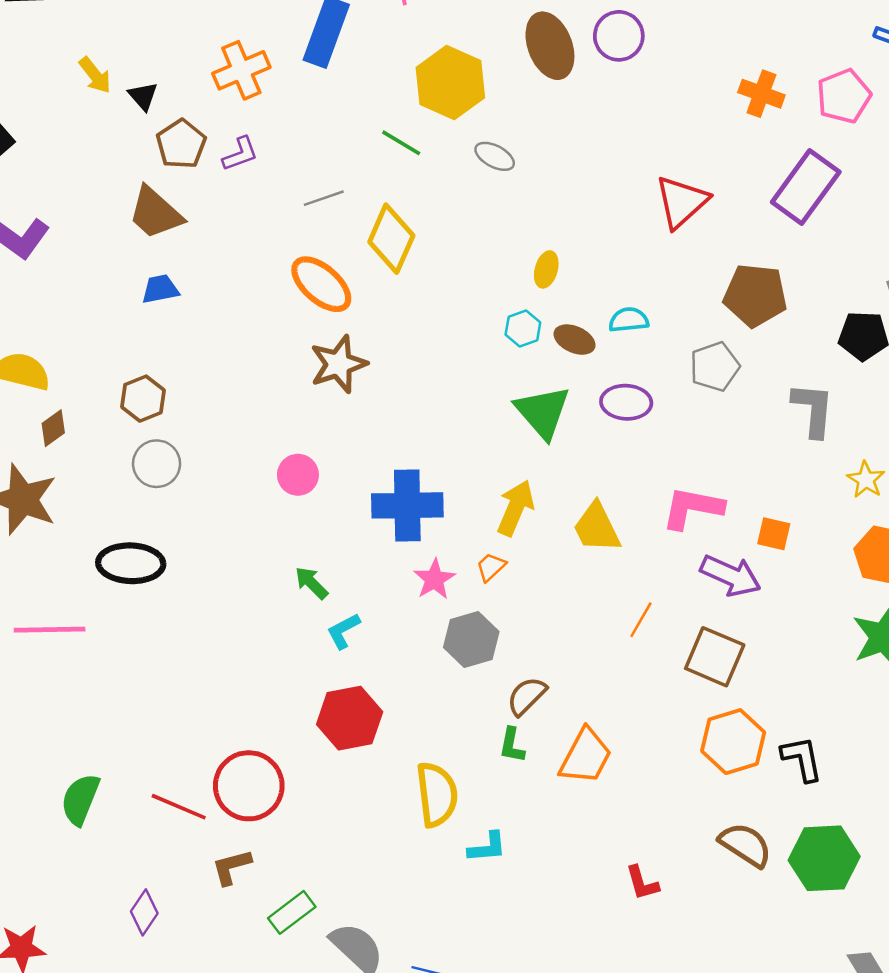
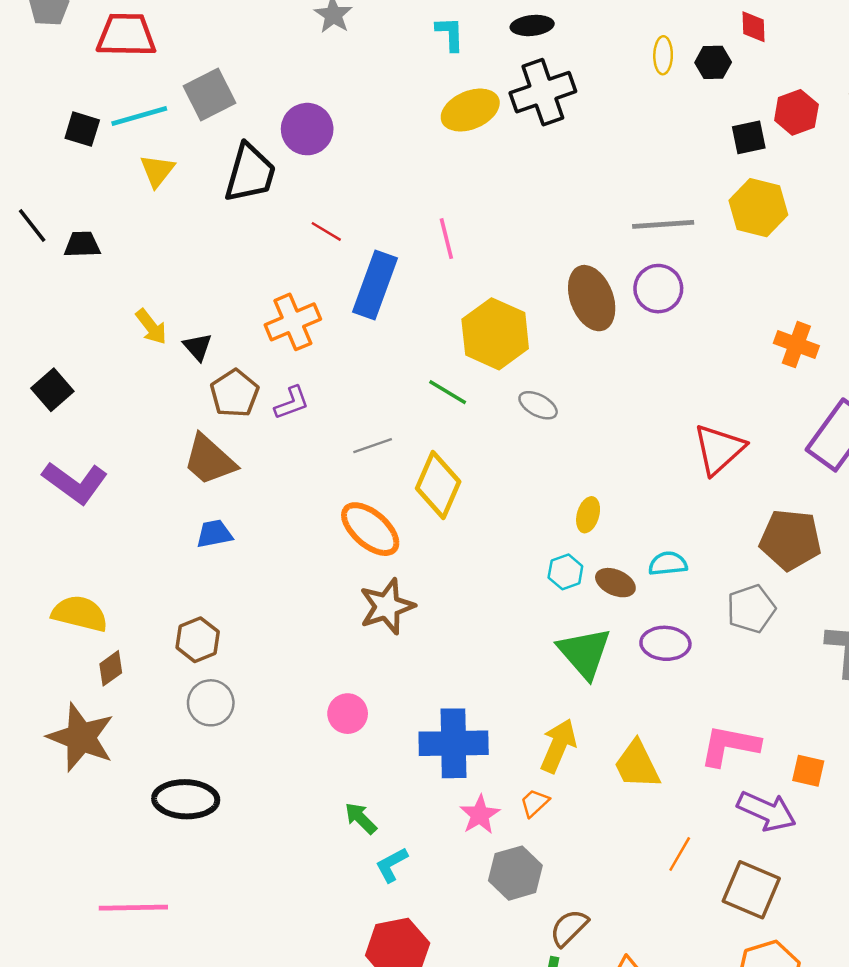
pink line: (50, 630) -> (133, 908), moved

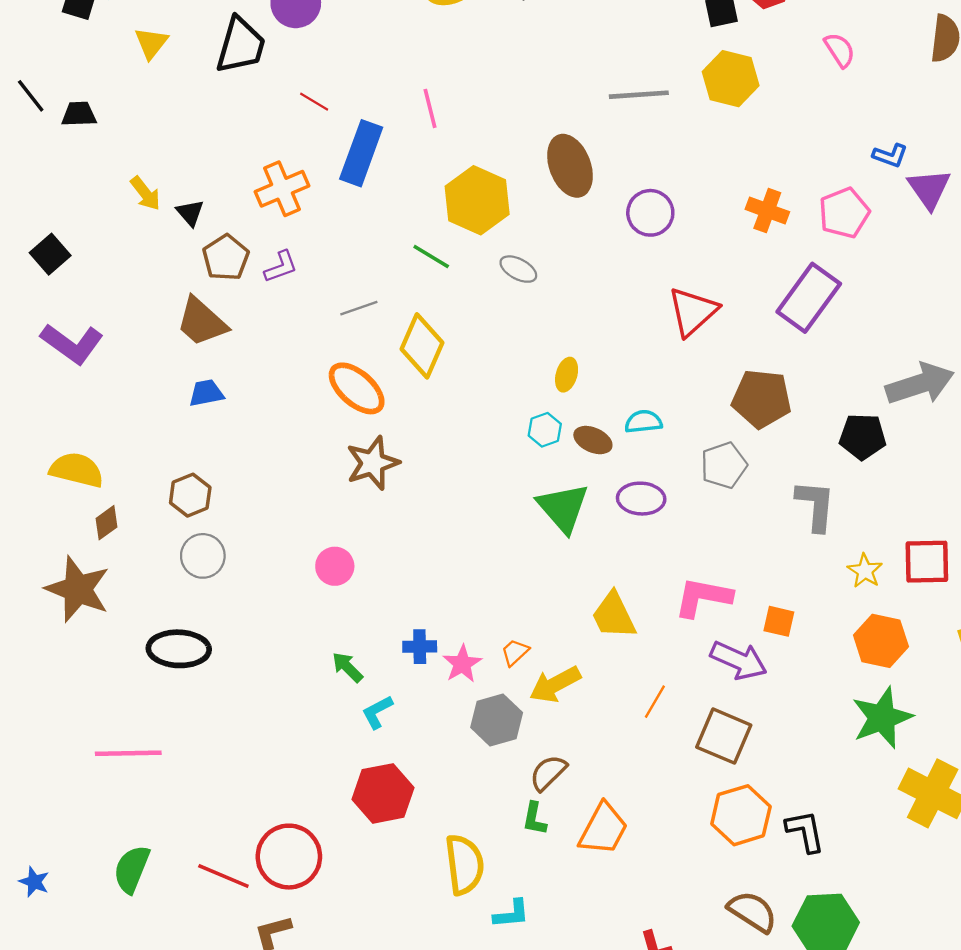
purple circle: (658, 289) -> (650, 213), moved
blue cross: (454, 743) -> (420, 647), moved, size x0.5
yellow arrow: (558, 746) -> (555, 684), moved, turned -141

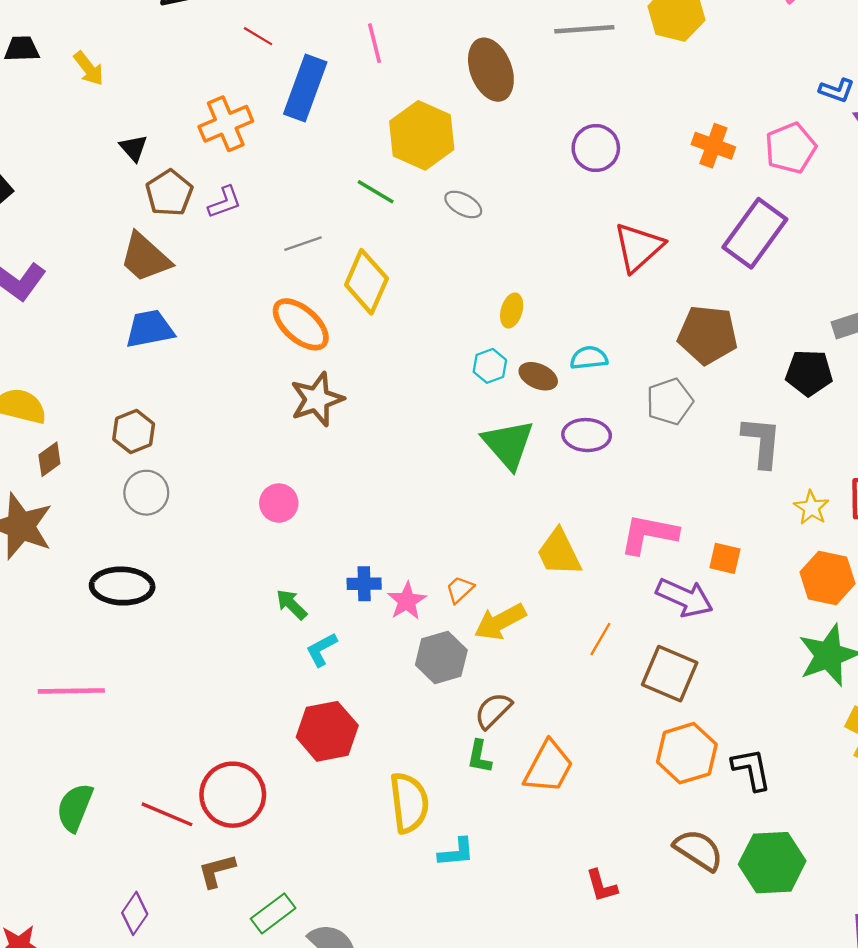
brown ellipse: (570, 166) -> (491, 70), moved
yellow arrow: (145, 193) -> (89, 68), moved
blue trapezoid: (206, 393) -> (150, 329), size x1.4

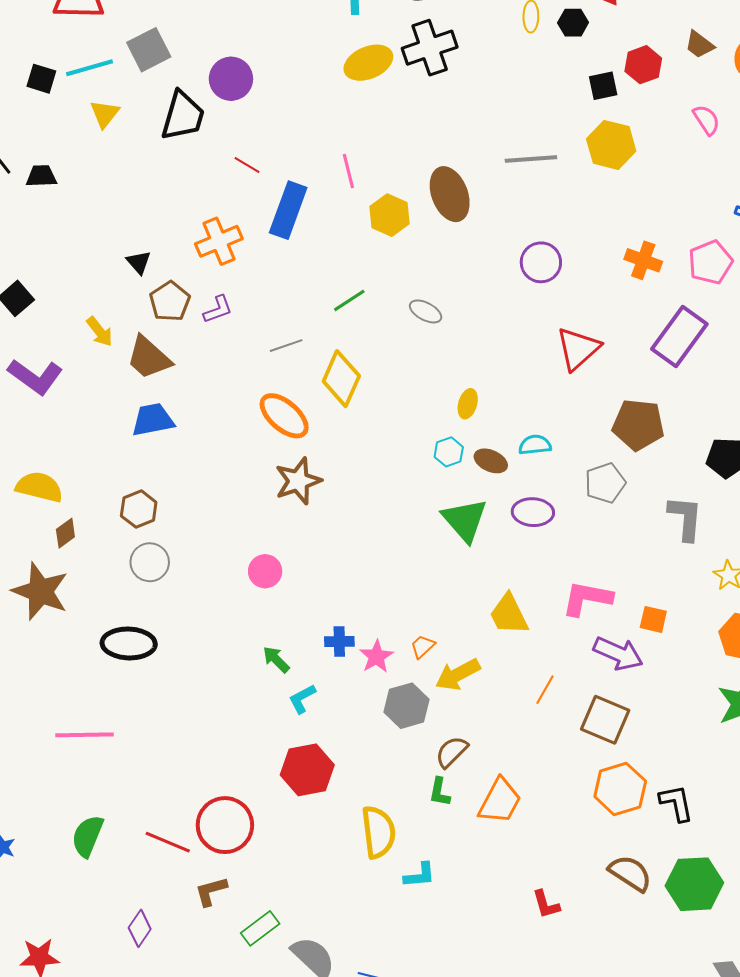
yellow arrow: (89, 68) -> (100, 332), moved
yellow hexagon: (422, 135) -> (389, 215), moved, size x0.7
green line: (376, 192) -> (349, 300), turned -64

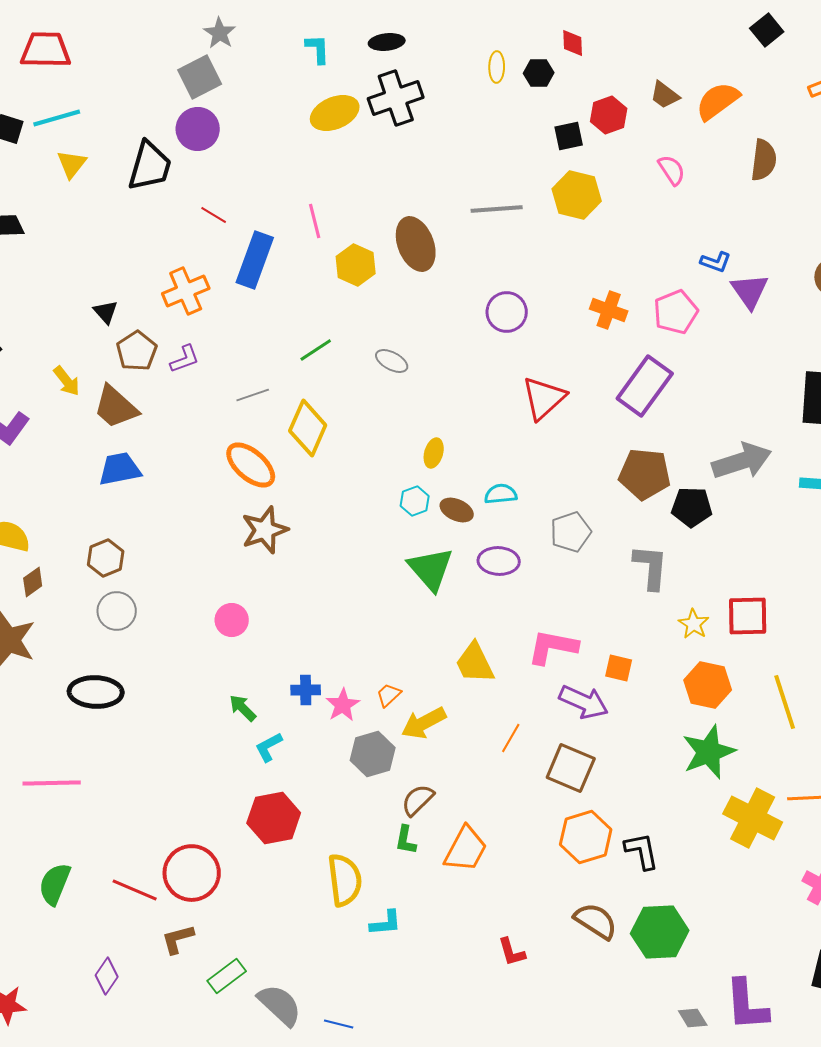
gray square: (149, 50) -> (200, 77), moved
brown pentagon: (638, 425) -> (645, 474), moved

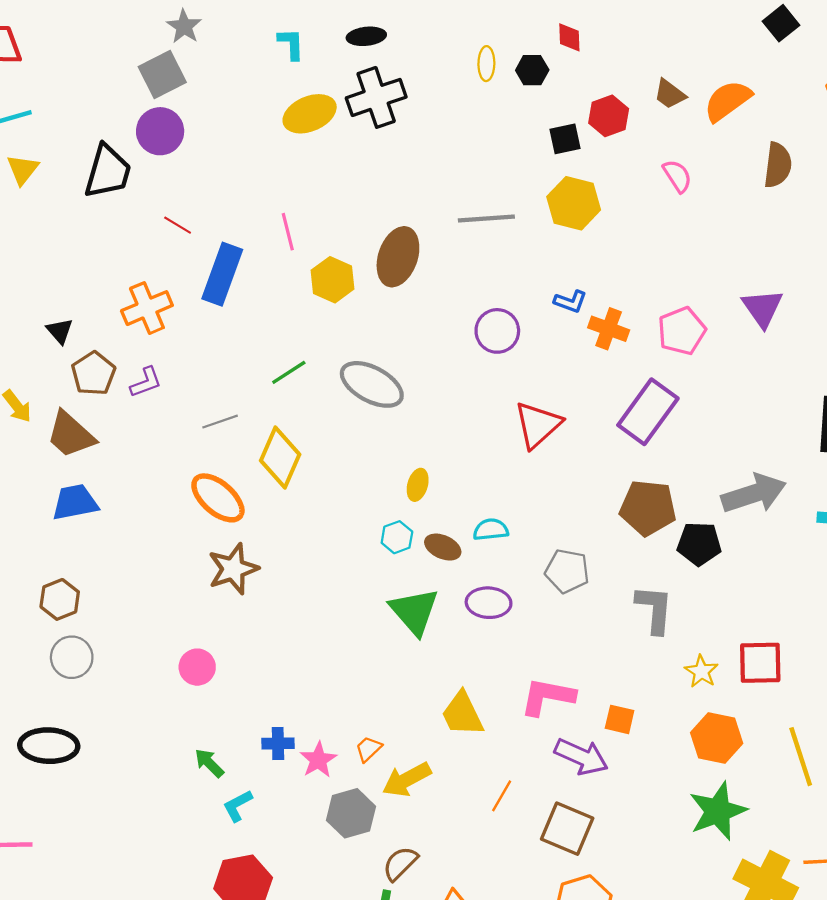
brown ellipse: (416, 244) -> (398, 257), turned 40
blue L-shape: (716, 262) -> (570, 301), moved
gray ellipse: (392, 361) -> (372, 384), size x1.8
gray pentagon: (571, 532) -> (567, 571), turned 30

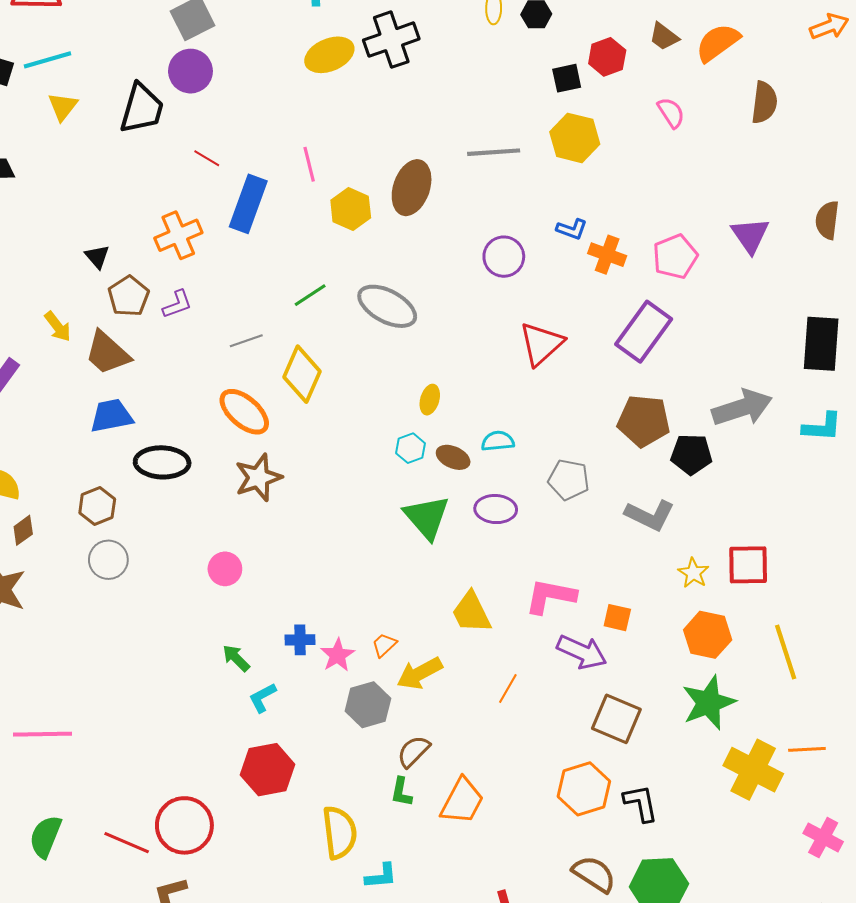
gray L-shape: (654, 609) -> (650, 515), turned 111
black ellipse: (49, 746) -> (162, 462), moved
brown square: (567, 829) -> (616, 719), moved

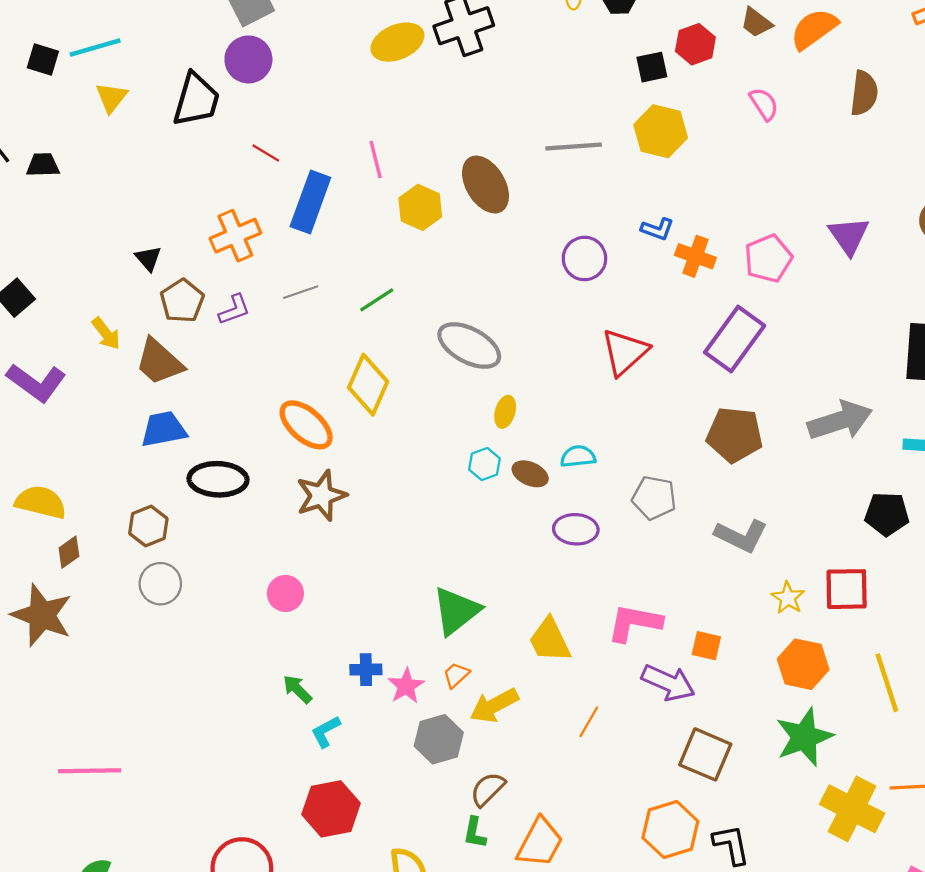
brown ellipse: (412, 188) -> (486, 185), turned -50
gray ellipse: (387, 306) -> (469, 345), moved
gray line: (246, 341) -> (301, 292), moved
black pentagon: (691, 454) -> (887, 514), moved
green triangle: (427, 517) -> (456, 611), moved, turned 33

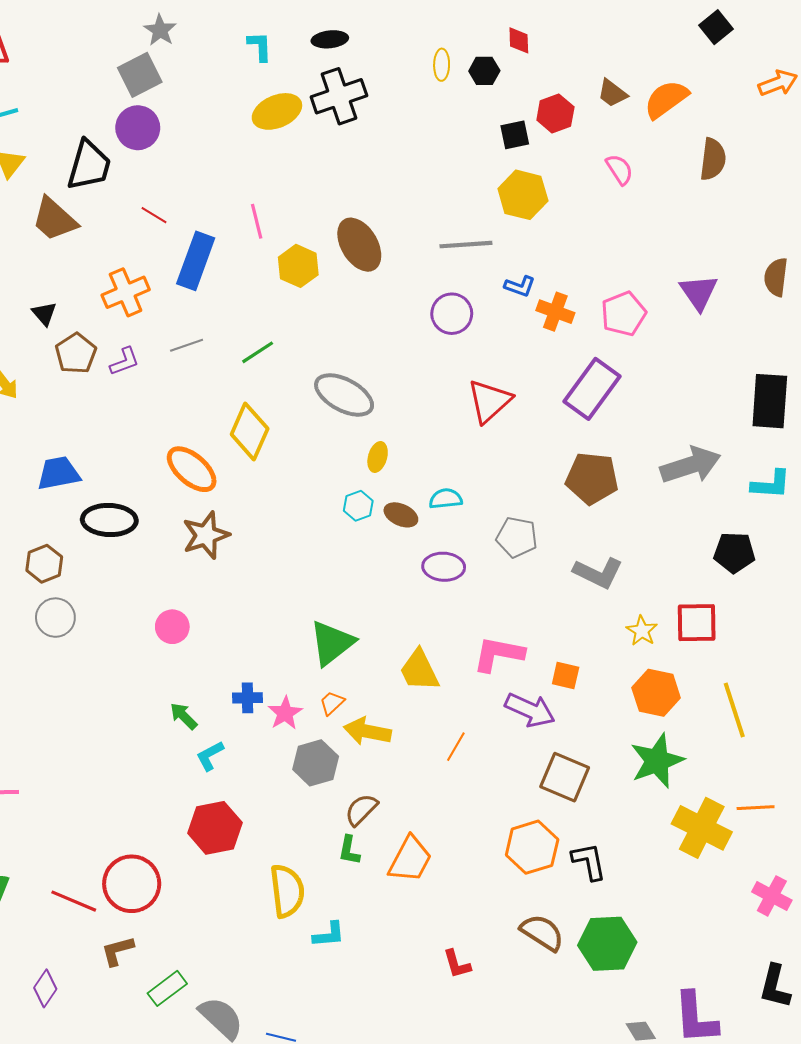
gray line: (574, 146) -> (466, 245), moved
brown trapezoid: (159, 362) -> (54, 219), moved
yellow arrow: (494, 705) -> (367, 731), turned 39

